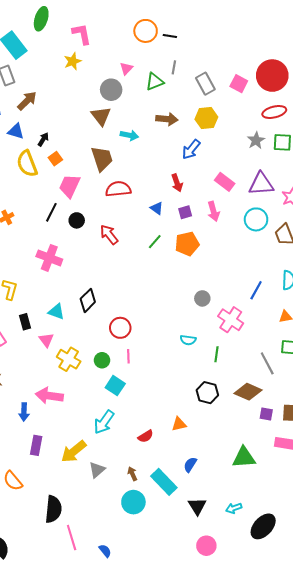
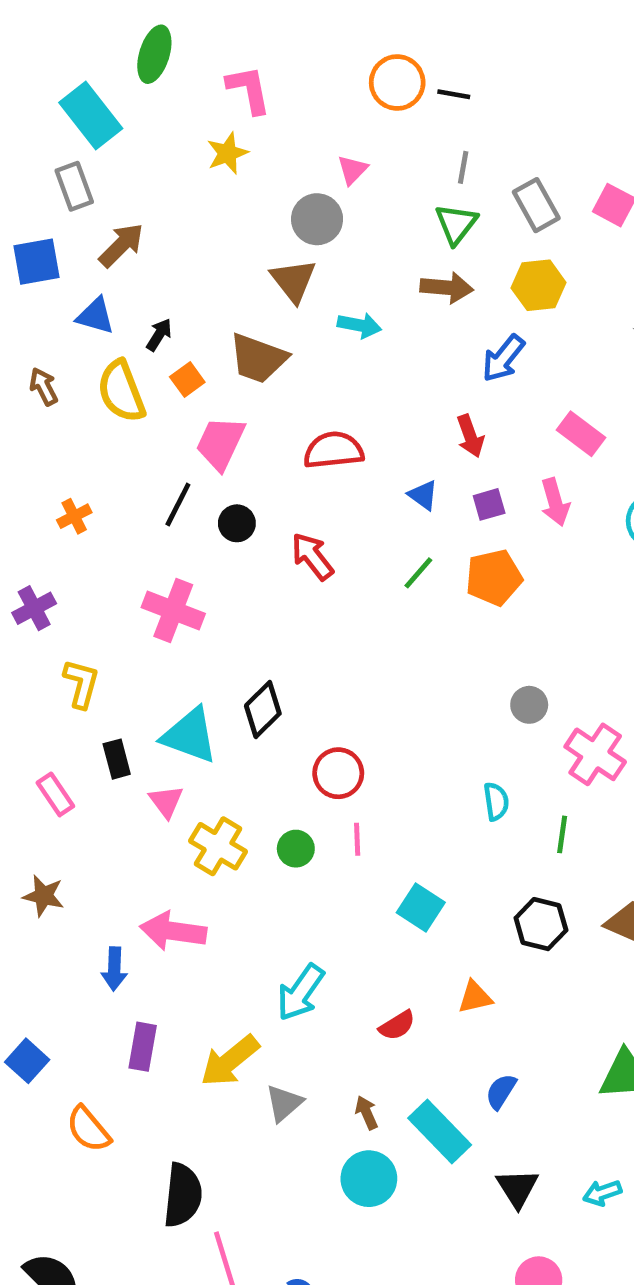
green triangle: (155, 82) -> (456, 224), moved, turned -30
brown trapezoid: (102, 159) -> (258, 358), moved, turned 128
cyan triangle: (56, 312) -> (190, 735), size x1.5
cyan semicircle: (188, 340) -> (496, 801), turned -105
cyan square: (115, 386) -> (421, 908), moved

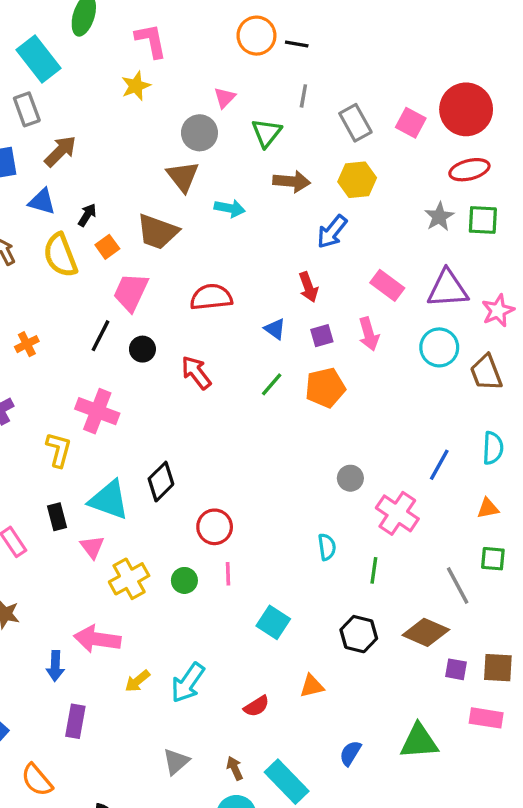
green triangle: (456, 224) -> (267, 133), moved
yellow L-shape: (81, 684) -> (59, 450), moved
yellow cross: (218, 846) -> (129, 579), turned 30
yellow arrow: (230, 1061) -> (137, 681), moved, size x0.6
blue semicircle: (501, 1091) -> (350, 753), moved

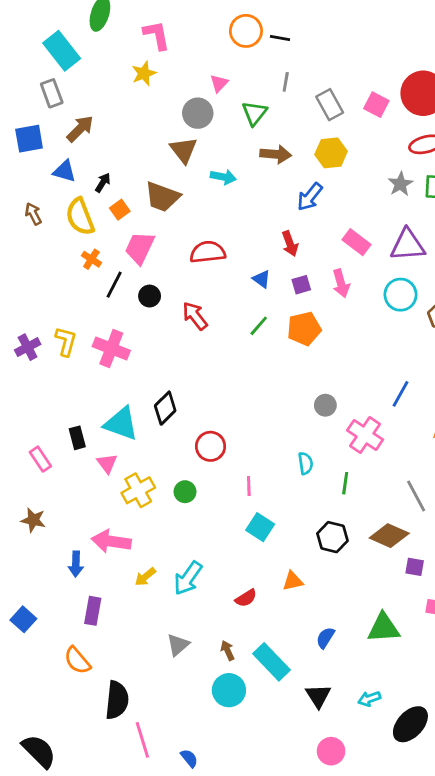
orange cross: (27, 344) -> (91, 259), moved, turned -30
yellow L-shape: (59, 450) -> (66, 341), moved
pink line: (228, 574) -> (249, 486), moved
orange semicircle: (37, 780) -> (77, 660), moved

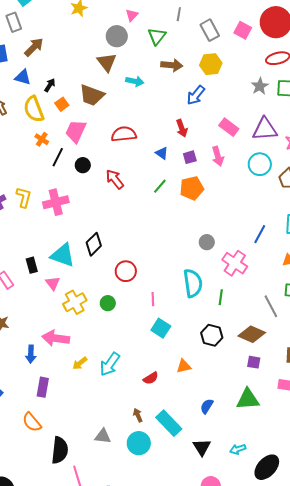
pink cross: (111, 349) -> (56, 202), turned -35
cyan semicircle: (306, 463) -> (193, 283), size x1.8
purple square: (415, 567) -> (254, 362), moved
gray triangle: (178, 645) -> (103, 436), moved, turned 48

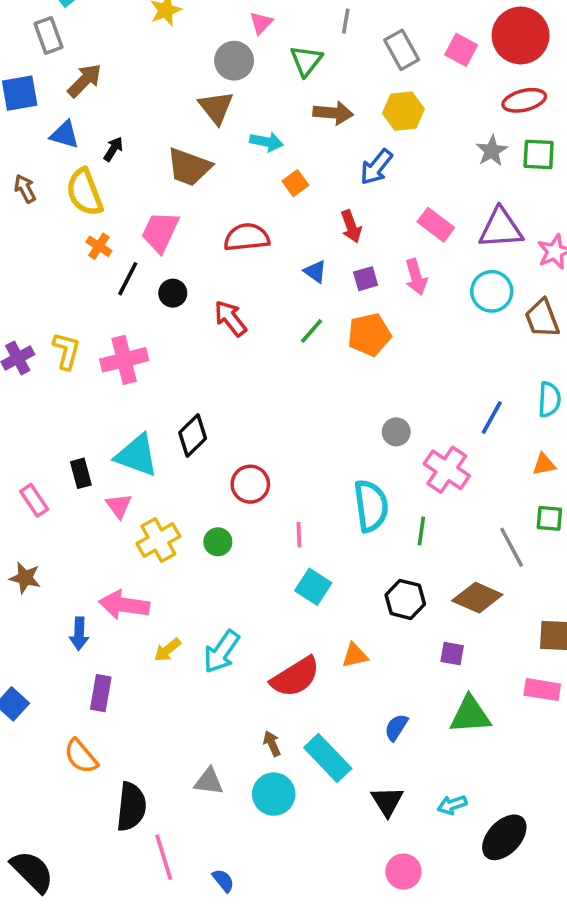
orange square: (62, 104) -> (295, 183), moved
purple square: (254, 362) -> (452, 654), moved
red semicircle: (151, 378) -> (295, 677), size x1.8

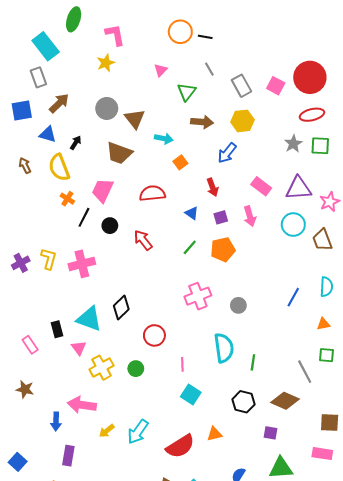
gray line: (346, 21) -> (209, 69), turned -40
gray circle: (234, 61) -> (107, 108), moved
pink cross: (447, 470) -> (198, 296), moved, turned 35

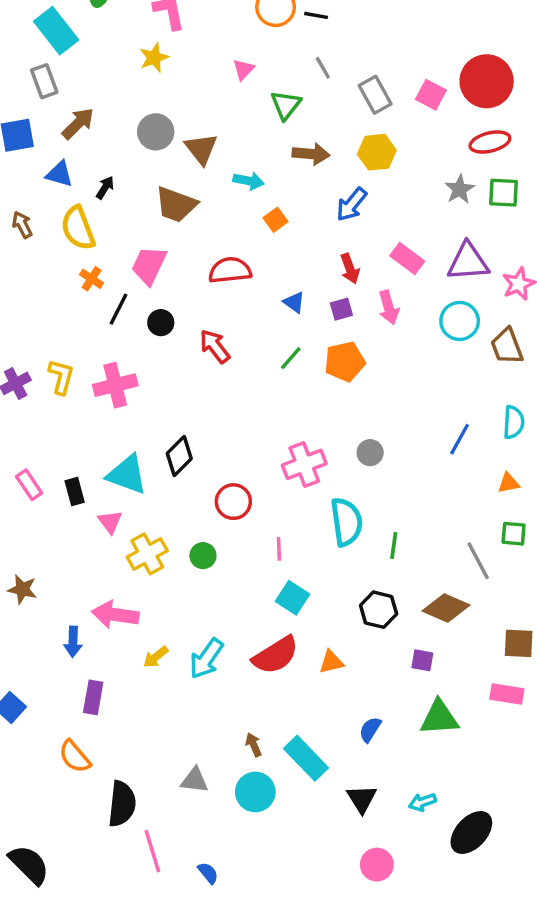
red arrow: (212, 187) -> (350, 269), moved
pink cross: (198, 296) -> (304, 464), moved
pink rectangle: (30, 345) -> (29, 485), moved
red semicircle: (180, 446) -> (276, 655), moved

